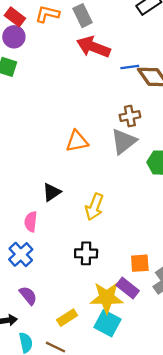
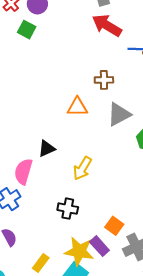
brown cross: (130, 116) -> (104, 80), moved
pink semicircle: (31, 222) -> (23, 172), size x1.4
orange square: (140, 263) -> (114, 226), turned 30
yellow rectangle: (67, 318) -> (41, 263), turned -30

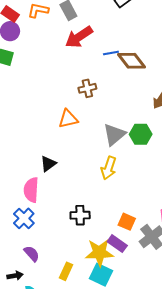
red arrow: (107, 25) -> (79, 37), turned -52
gray triangle: (119, 114) -> (114, 135), moved
yellow arrow: (82, 168) -> (109, 168), moved

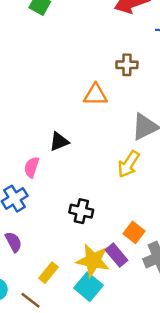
pink semicircle: (31, 190) -> (32, 167), size x0.7

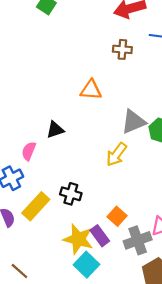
brown cross: (127, 65) -> (122, 49), moved
yellow rectangle: (49, 273) -> (36, 206), moved, size x1.5
cyan square: (89, 287) -> (87, 265), moved

